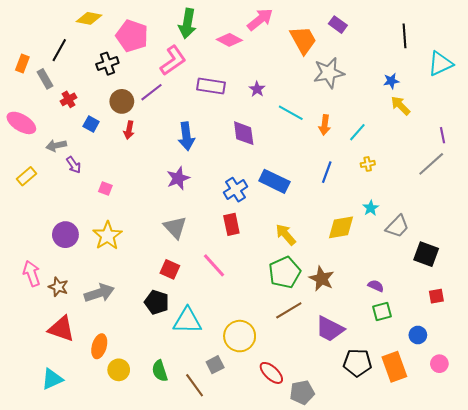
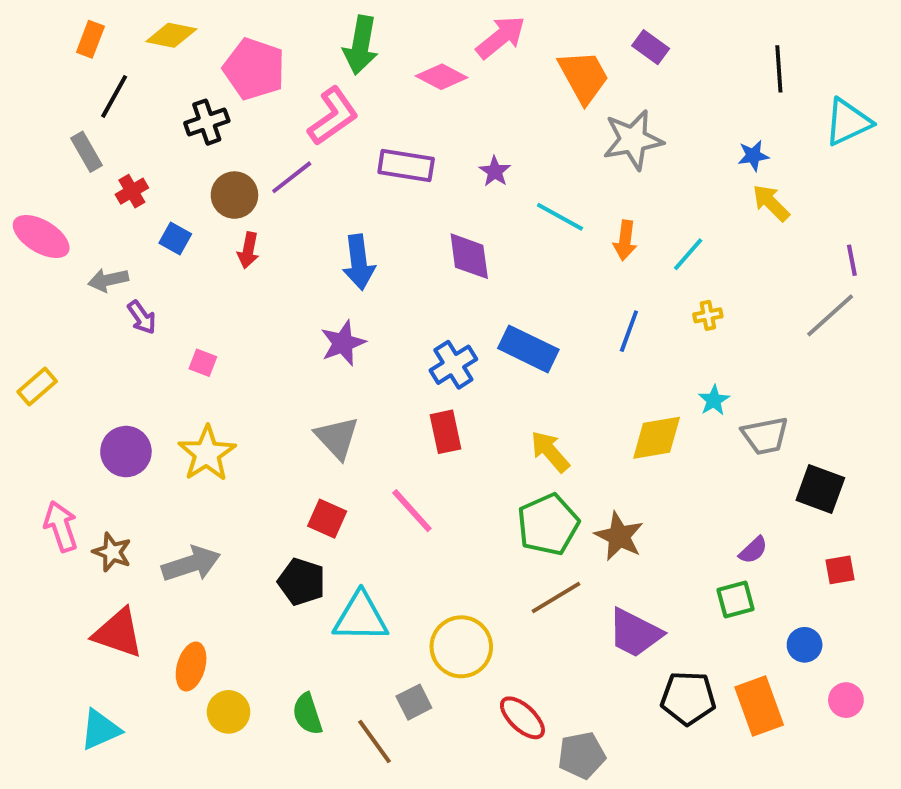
orange rectangle: (22, 64) -> (90, 39), moved
yellow rectangle: (27, 176) -> (37, 386), moved
gray trapezoid: (397, 226) -> (765, 436), turned 35
purple semicircle: (376, 286) -> (753, 550), moved, turned 112

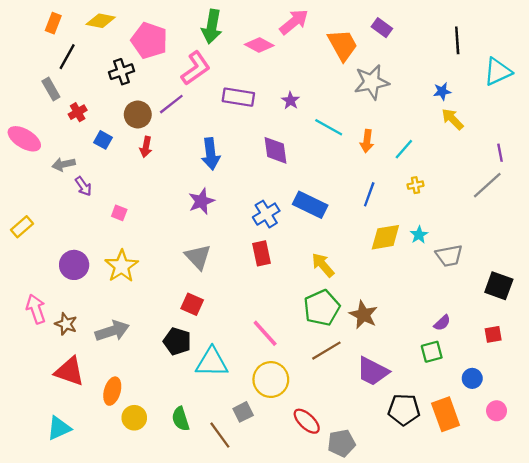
yellow diamond: (657, 438) -> (385, 237), moved
black square: (820, 489) -> (499, 286), moved
pink line: (412, 511) -> (265, 333), moved

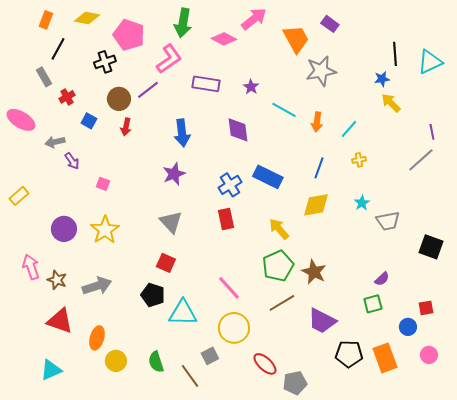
black line: (457, 40) -> (395, 54), moved
yellow diamond: (385, 237) -> (316, 205), moved
red square: (493, 334) -> (426, 308), moved

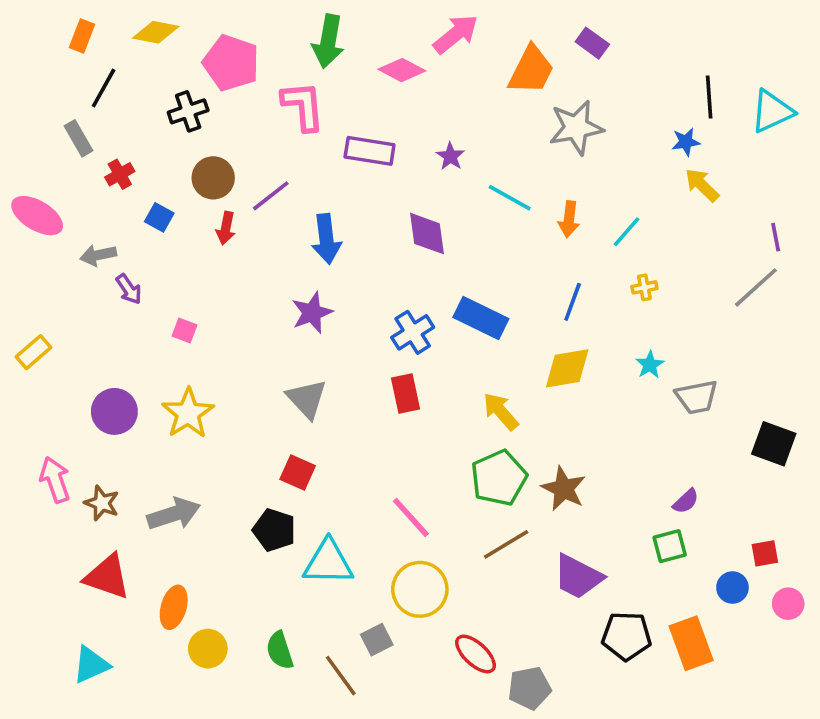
orange trapezoid: (296, 39) -> (531, 70), turned 56
pink L-shape: (169, 59) -> (303, 106), turned -60
purple line: (148, 90) -> (271, 196), moved
pink circle: (429, 355) -> (788, 604), moved

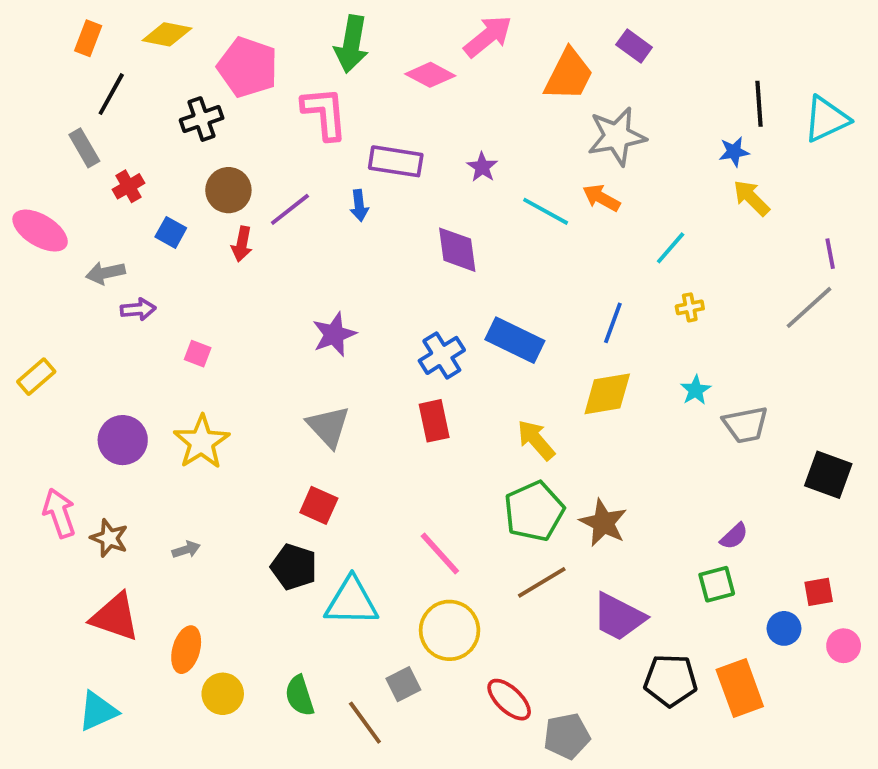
orange arrow: (569, 219) -> (601, 198), moved, turned 112
blue arrow: (326, 239) -> (359, 206), moved, size x0.6
purple arrow: (129, 289) -> (138, 309), turned -60
gray arrow: (174, 514) -> (186, 550), size x0.5

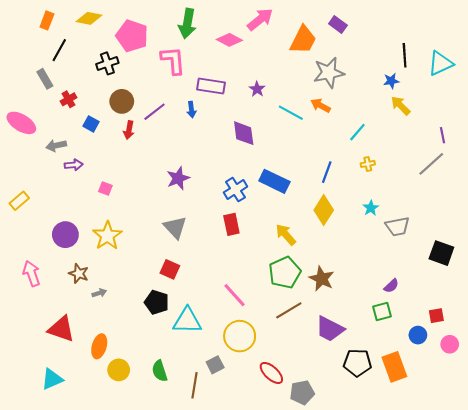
yellow diamond: (607, 394) -> (324, 210), turned -48
brown star: (109, 538) -> (79, 274), moved
brown line: (365, 723) -> (195, 385), turned 45

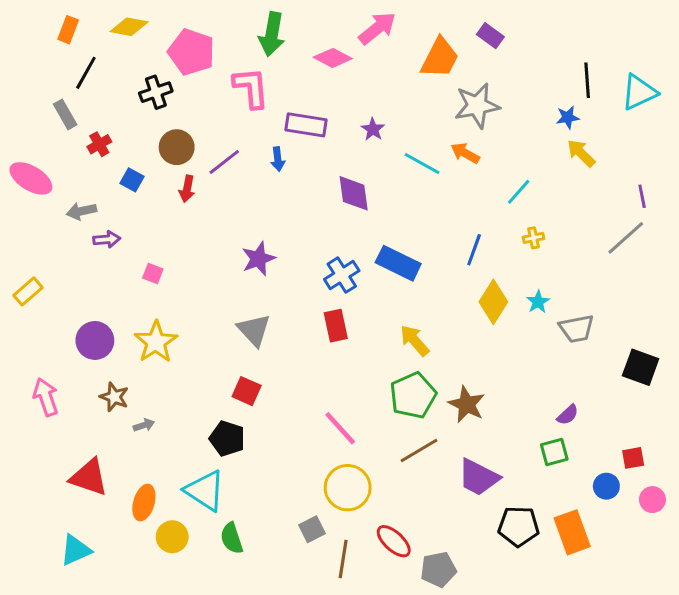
yellow diamond: (324, 210) -> (493, 302), moved
cyan triangle: (187, 321) -> (205, 491), moved, turned 32
brown line: (195, 385) -> (343, 559), moved

